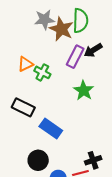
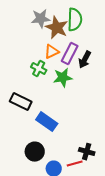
black arrow: (93, 50) -> (85, 60), moved, turned -30
orange triangle: (25, 64) -> (52, 52), moved
green star: (84, 90) -> (63, 78), moved, turned 30
black cross: (93, 160) -> (87, 152), turned 35

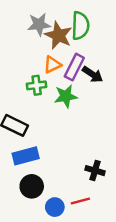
black arrow: (85, 60) -> (93, 74), turned -84
green cross: (39, 69) -> (37, 85), turned -35
blue rectangle: (47, 122) -> (26, 156), moved, turned -50
black cross: (87, 152) -> (95, 171), moved

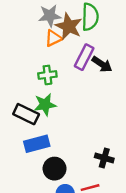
orange triangle: (52, 65) -> (53, 38), moved
green star: (66, 96) -> (45, 105), moved
black circle: (32, 186) -> (55, 169), moved

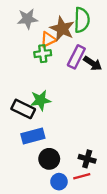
gray star: (50, 16) -> (28, 19), moved
green cross: (47, 75) -> (43, 54), moved
black cross: (104, 158) -> (87, 159), moved

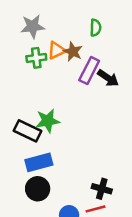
green semicircle: (82, 20) -> (95, 28), size x0.6
brown star: (62, 29) -> (73, 52), moved, size x0.7
green cross: (43, 54) -> (36, 58), moved
black circle: (49, 159) -> (38, 189), moved

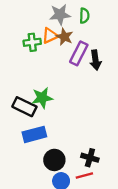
gray star: (33, 26) -> (60, 15), moved
black arrow: (108, 78) -> (95, 60), turned 48
black circle: (38, 189) -> (54, 160), moved

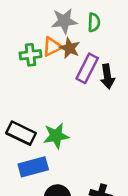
green star: (42, 98) -> (56, 136), moved

